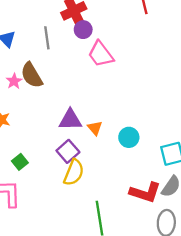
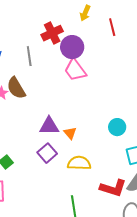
purple circle: (83, 30) -> (72, 47), moved, size x1.5
cyan circle: (129, 137) -> (117, 127), moved
yellow semicircle: (74, 172) -> (79, 163), moved, turned -110

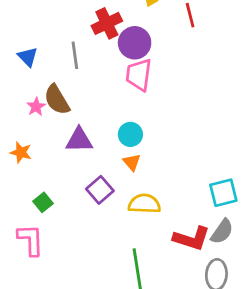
pink trapezoid: (75, 70) -> (139, 75), turned 45
purple triangle: (49, 126) -> (79, 140), moved
cyan circle: (117, 127) -> (130, 134), moved

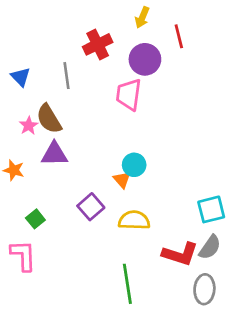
purple circle: (135, 43) -> (145, 59), moved
cyan circle: (130, 134) -> (134, 165), moved
purple triangle: (79, 140) -> (54, 154), moved

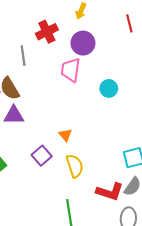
red line: (179, 36) -> (129, 23), moved
cyan circle: (134, 165) -> (109, 88), moved
yellow semicircle: (134, 220) -> (75, 166), turned 70

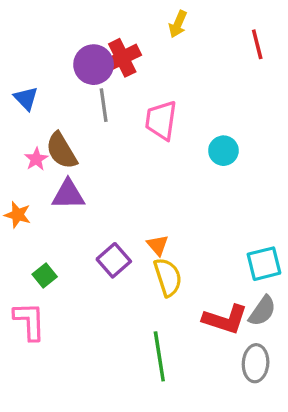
purple circle: (83, 43) -> (94, 65), moved
gray line: (23, 55) -> (104, 105), moved
orange triangle: (65, 135) -> (158, 245), moved

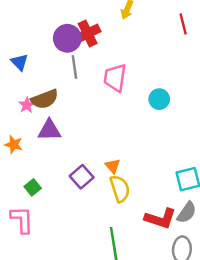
brown semicircle: (61, 151) -> (45, 99), turned -80

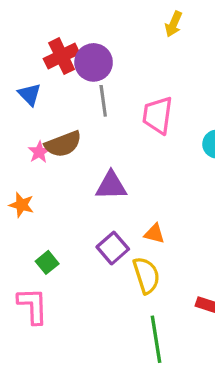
red cross: (88, 33) -> (62, 56), moved
purple triangle: (49, 130) -> (111, 186), moved
orange triangle: (113, 166) -> (154, 234), turned -35
yellow semicircle: (120, 189) -> (146, 275), moved

